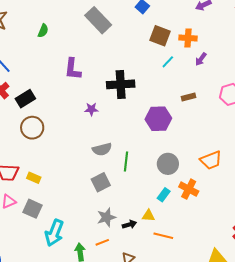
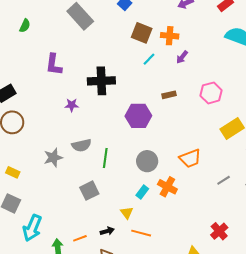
gray square: (101, 182) -> (89, 191), moved
yellow triangle: (148, 216) -> (127, 213), turned 48
gray star: (106, 217) -> (53, 158), moved
black arrow: (129, 225) -> (107, 231), moved

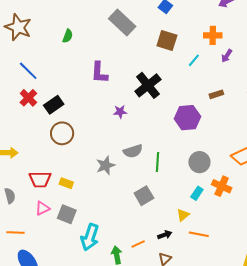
brown square: (142, 33) -> (167, 40), moved
black cross: (101, 81) -> (148, 85), turned -32
yellow triangle: (127, 213) -> (183, 215), turned 32

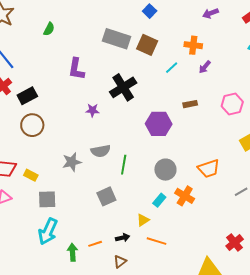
gray rectangle: (122, 23) -> (116, 39), moved, turned -32
gray square: (67, 214) -> (47, 199), moved, turned -30

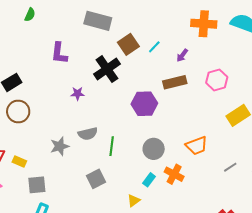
brown square: (147, 45) -> (128, 44), moved, turned 35
orange cross: (193, 45) -> (204, 24), moved, size x1.4
purple arrow: (205, 67) -> (182, 55), moved
brown rectangle: (190, 104) -> (175, 82), size x1.6

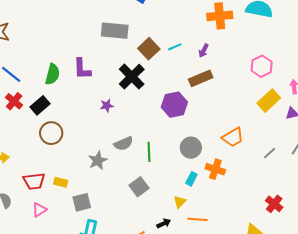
green semicircle: (30, 15) -> (52, 74), moved, size x1.5
cyan line: (154, 47) -> (175, 47), turned 32
pink hexagon: (217, 80) -> (262, 66), moved

